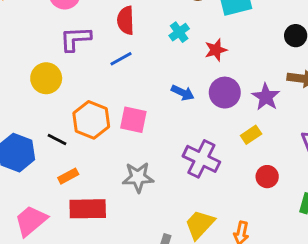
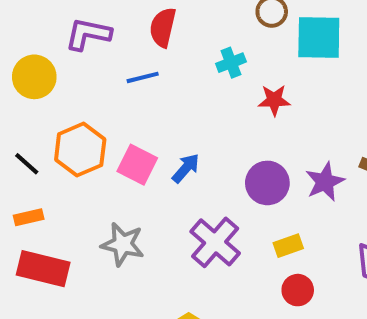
blue arrow: (183, 93) -> (186, 168), moved, turned -90
purple circle: (225, 93) -> (267, 183), moved
yellow rectangle: (251, 135) -> (288, 246), moved

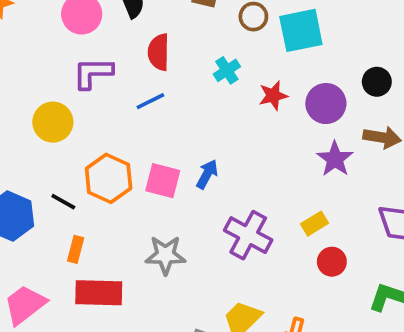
purple circle: (267, 183) -> (326, 104), moved
orange rectangle: (29, 217) -> (76, 249), turned -50

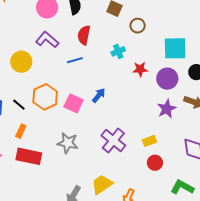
cyan square: (301, 30) -> (175, 48), moved
purple L-shape: (93, 73) -> (47, 40), turned 30
blue arrow: (207, 174) -> (99, 95), moved

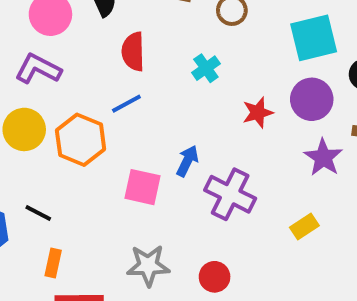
purple L-shape: (47, 40) -> (38, 69), moved
red star: (140, 69) -> (258, 112), moved
orange hexagon: (45, 97) -> (81, 140), moved
purple cross: (113, 140) -> (230, 194), moved
red circle: (155, 163) -> (215, 277), moved

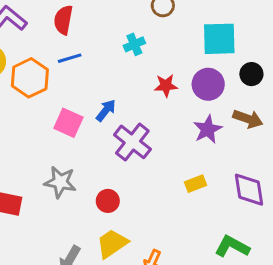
red semicircle: (133, 52) -> (63, 20), moved
yellow rectangle: (304, 226) -> (196, 184), moved

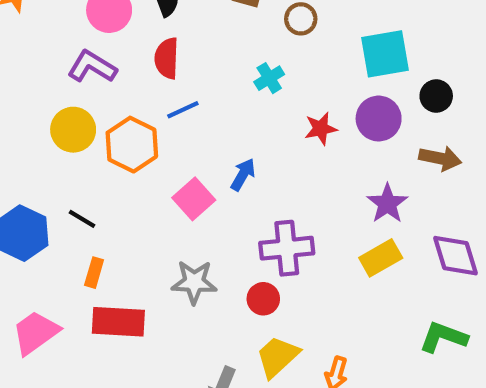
pink square: (68, 123) -> (194, 199), turned 32
purple star: (208, 129) -> (387, 204), moved
purple cross: (132, 142) -> (287, 248), moved, turned -36
yellow rectangle: (196, 184) -> (381, 258), size x1.4

